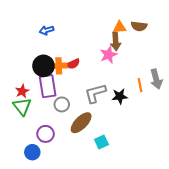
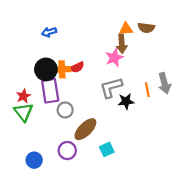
gray L-shape: (95, 93) -> (111, 88), moved
purple circle: (46, 134) -> (67, 151), moved

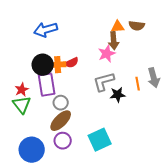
blue arrow: (49, 32) -> (46, 30), size x1.6
brown ellipse: (85, 129) -> (61, 121), moved
cyan square: (107, 149) -> (100, 140), size x1.6
blue circle: (34, 160) -> (32, 150), size x1.6

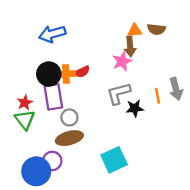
brown ellipse: (61, 121) -> (69, 138), turned 30
purple circle: (63, 141) -> (52, 161), moved

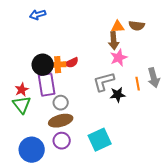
blue arrow: (52, 34) -> (38, 15), moved, size x0.7
pink star: (122, 61) -> (119, 58), moved
purple circle: (52, 161) -> (62, 141), moved

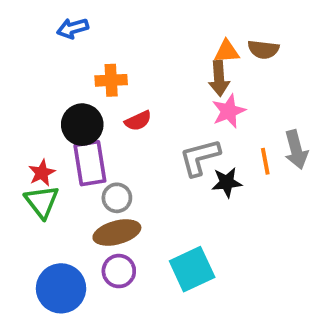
orange cross: (58, 65) -> (111, 80), moved

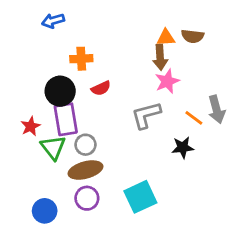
orange line: (265, 161) -> (194, 118), turned -42
black star: (227, 182) -> (183, 147), moved
green triangle: (42, 202) -> (53, 147), moved
blue circle: (61, 288) -> (45, 211), size x0.7

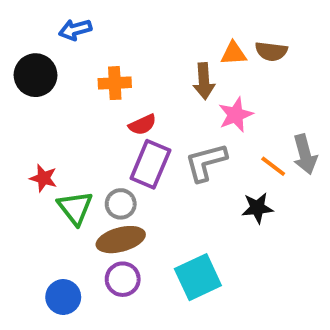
brown arrow: (160, 57) -> (204, 81), moved
black circle: (60, 91) -> (36, 75), moved
purple rectangle: (66, 119) -> (150, 164), moved, turned 32
red star: (31, 126) -> (43, 178), turned -30

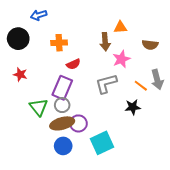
brown semicircle: (271, 51) -> (150, 45), moved
purple rectangle: (150, 164) -> (62, 88), moved
red star: (43, 178) -> (20, 74), moved
purple circle: (123, 279) -> (78, 123), moved
blue circle: (63, 297) -> (63, 146), moved

